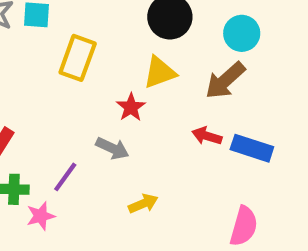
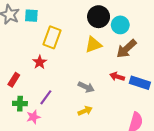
cyan circle: (242, 33) -> (120, 25), moved
red star: (131, 107) -> (40, 62), moved
gray arrow: (112, 148) -> (86, 87), moved

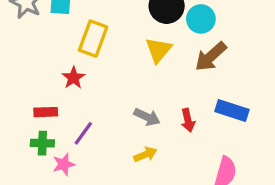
yellow triangle: (93, 45) -> (158, 50), turned -30
red arrow: (117, 77) -> (188, 120), moved, turned -120
red rectangle: (14, 80) -> (46, 112), moved, turned 56

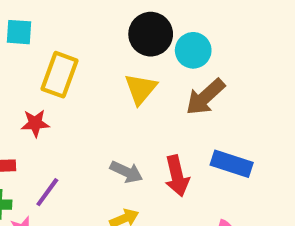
red star: (73, 78) -> (35, 123), turned 30
red arrow: (188, 120) -> (177, 176), size x1.4

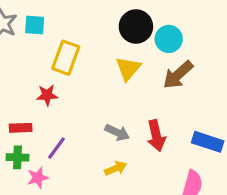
blue rectangle: (232, 164) -> (208, 142), moved

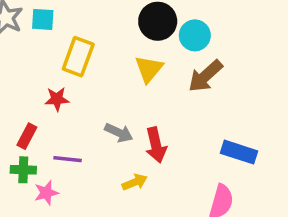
red rectangle: (21, 128) -> (27, 136), turned -60
gray arrow: (117, 132) -> (119, 133), moved
red arrow: (156, 136) -> (156, 145), moved
purple line: (56, 148) -> (68, 159), turned 60

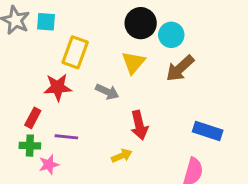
red star: (57, 99) -> (58, 87), size x1.4
gray arrow: (119, 133) -> (107, 92), moved

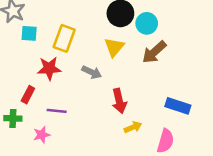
cyan square: (46, 22) -> (29, 33), moved
green cross: (30, 146) -> (13, 118), moved
yellow arrow: (122, 156) -> (133, 127), moved

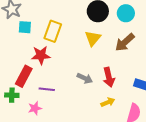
cyan circle: (147, 23) -> (126, 13), moved
gray arrow: (92, 72) -> (85, 78), moved
red rectangle: (28, 95) -> (24, 76), size x1.5
red arrow: (119, 101) -> (109, 77), moved

